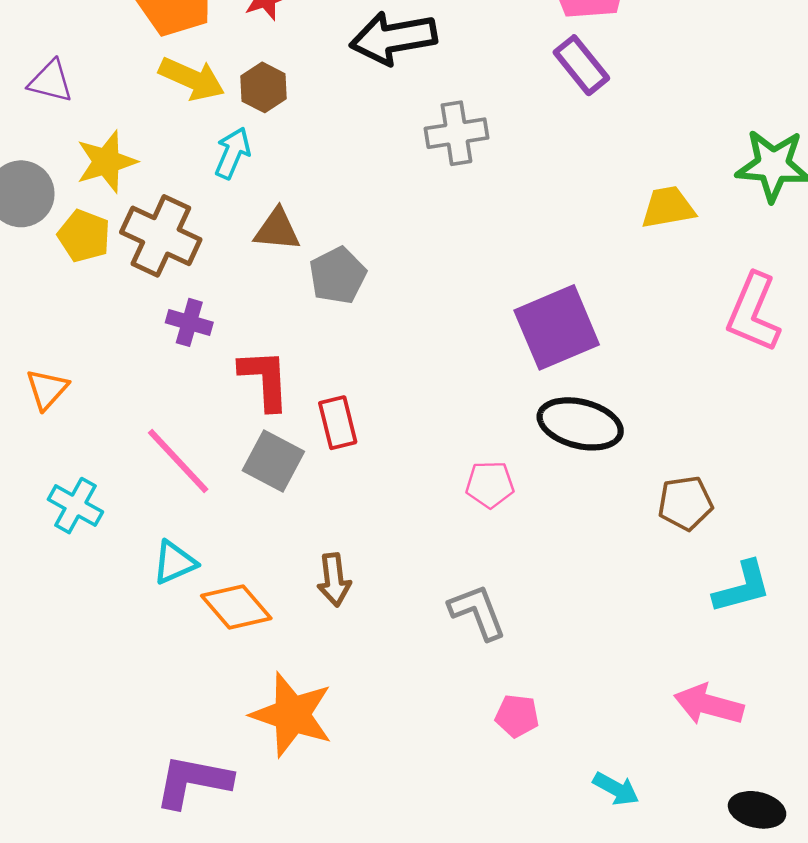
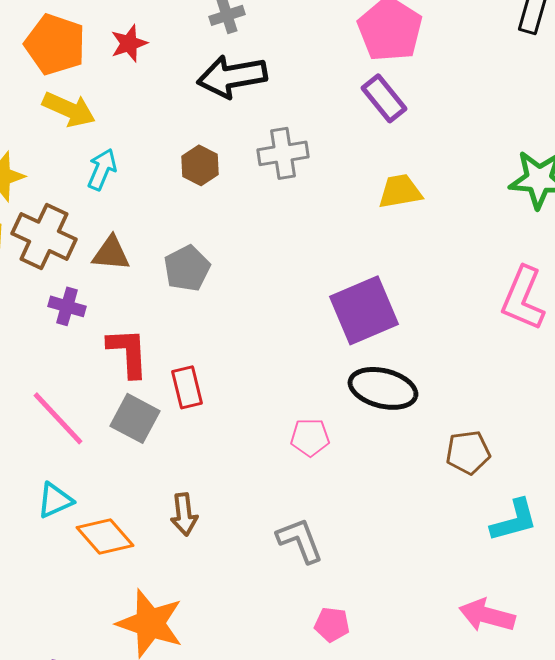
brown hexagon: (263, 87) -> (200, 165), moved
yellow trapezoid: (668, 207) -> (400, 191), moved
brown triangle: (277, 230) -> (111, 253), moved

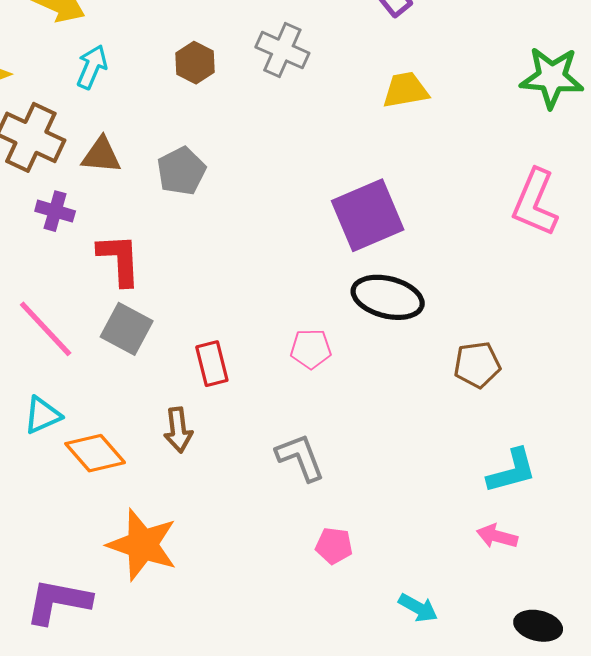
gray cross: (283, 153) -> (282, 50), turned 33
red rectangle: (187, 387) -> (212, 364), moved
cyan L-shape: (514, 520) -> (512, 471), moved
pink arrow: (487, 615) -> (497, 536), size x0.7

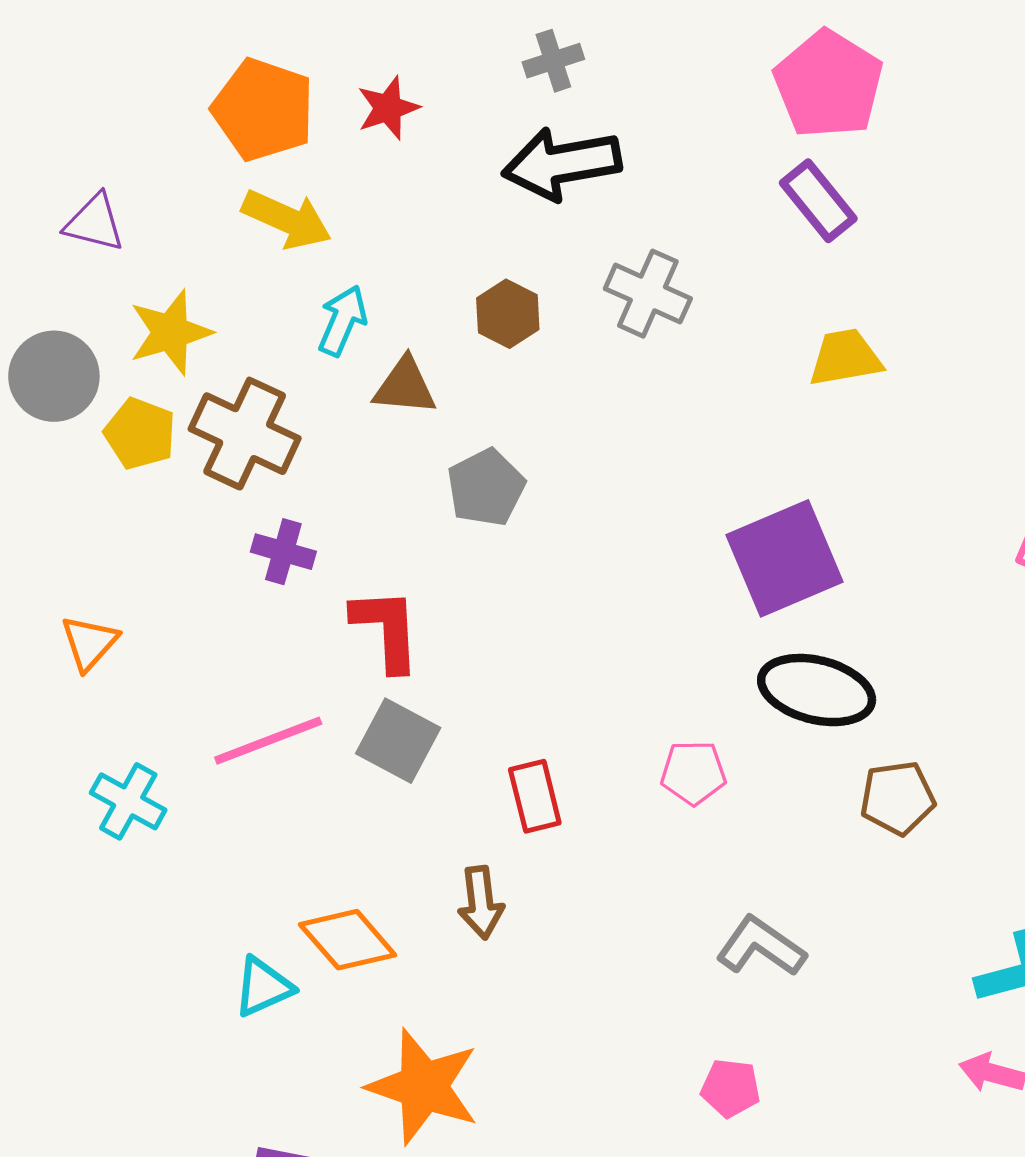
brown triangle: (101, 155) -> (405, 386), moved
pink line: (46, 329) -> (268, 741), turned -68
brown pentagon: (477, 365) -> (898, 798), moved
cyan triangle: (42, 415) -> (263, 987), moved
gray L-shape: (300, 457) -> (761, 946), moved, turned -34

